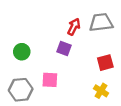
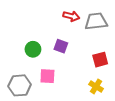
red arrow: (74, 27) -> (71, 16), moved, turned 77
green circle: (22, 52) -> (33, 49), moved

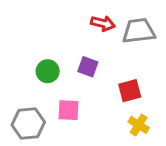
red square: (100, 60) -> (130, 91), moved

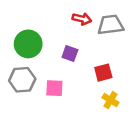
green circle: (48, 71) -> (28, 44), moved, size x1.5
gray hexagon: (28, 123) -> (22, 80), moved

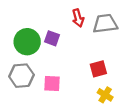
red arrow: (82, 19) -> (78, 18), turned 60
purple square: (70, 53) -> (52, 38), moved

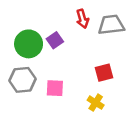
purple square: (52, 38) -> (55, 40), turned 35
yellow cross: (105, 95) -> (96, 103), moved

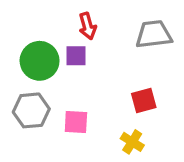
red arrow: (82, 19) -> (88, 26), moved
purple square: (55, 40) -> (76, 56), turned 35

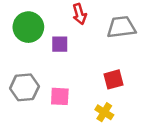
red arrow: (88, 26) -> (79, 14), moved
green circle: (40, 61) -> (28, 27), moved

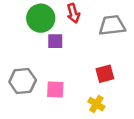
green circle: (28, 27) -> (41, 18), moved

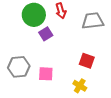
purple square: (55, 41) -> (46, 34), turned -32
red square: (105, 74) -> (87, 61), turned 35

